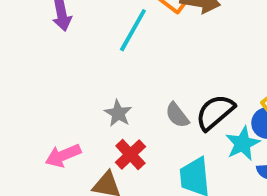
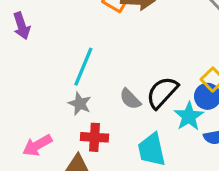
cyan line: (133, 30) -> (83, 67), moved
red cross: (130, 155) -> (95, 137), turned -36

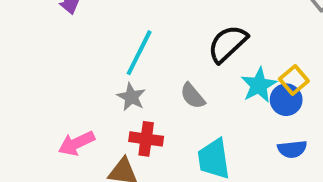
black semicircle: (162, 93) -> (228, 44), moved
cyan star: (189, 116) -> (259, 85), moved

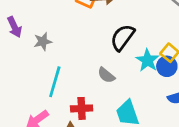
cyan line: (139, 53) -> (55, 82), moved
gray star: (131, 97) -> (43, 42), moved, turned -30

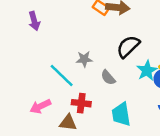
gray star: (43, 42) -> (84, 59), moved
cyan line: (55, 82) -> (62, 76), turned -72

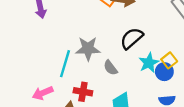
gray star: (84, 59) -> (88, 49), size x1.5
cyan line: (62, 76) -> (65, 64), turned 60

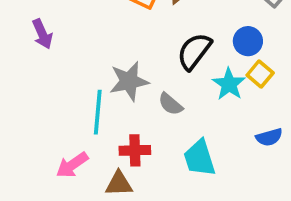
blue circle: (164, 72) -> (248, 41), moved

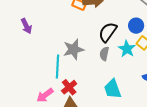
gray semicircle: (170, 104) -> (104, 54), moved, turned 64
red cross: (135, 150) -> (69, 87), moved, turned -35

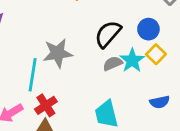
gray semicircle: (104, 54) -> (113, 63), moved, turned 48

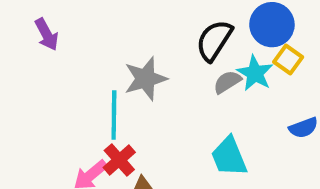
blue circle: (148, 29) -> (272, 25), size x1.4
red cross: (46, 105) -> (119, 160), moved

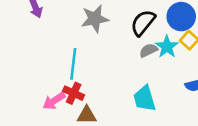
gray star: (145, 79) -> (95, 19), moved
red cross: (119, 160) -> (74, 93), turned -30

